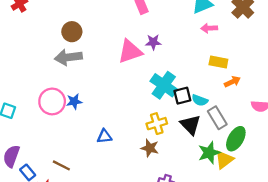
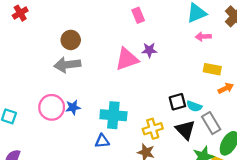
cyan cross: (164, 85) -> (113, 115), moved, turned -30

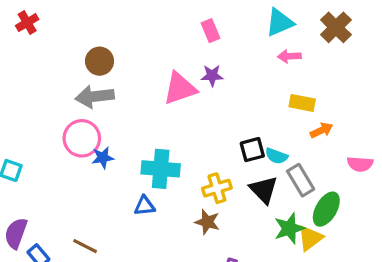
pink rectangle: (138, 15) -> (210, 31), moved
pink circle: (52, 107) -> (82, 138), moved

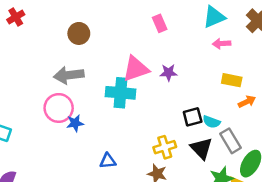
brown circle: (100, 61) -> (79, 33), moved
purple star: (212, 76) -> (169, 73), moved
cyan cross: (161, 169) -> (121, 93), moved

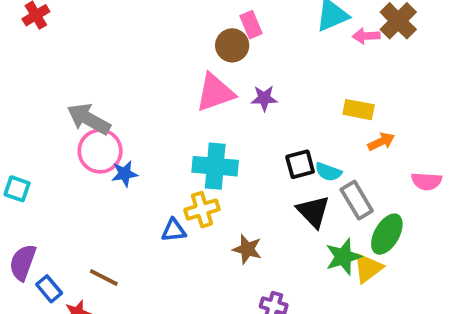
brown circle: (79, 33) -> (232, 45), moved
pink arrow: (222, 44) -> (366, 36), moved
gray arrow: (69, 75) -> (89, 119), moved, turned 36
cyan cross: (121, 93) -> (215, 166), moved
yellow cross: (165, 147) -> (202, 210), moved

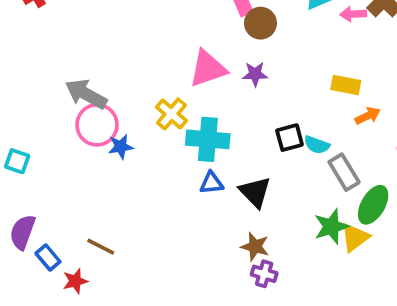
brown circle: (232, 45) -> (260, 23), moved
yellow cross: (202, 210) -> (171, 114), moved, turned -32
black triangle: (313, 211) -> (255, 192), moved
blue triangle: (174, 230) -> (211, 183), moved
brown star: (247, 249) -> (255, 247), moved

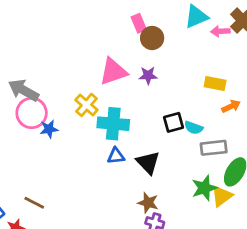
gray rectangle: (344, 172) -> (214, 148), turned -65

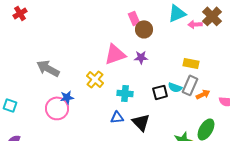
orange arrow: (231, 106) -> (203, 94), moved
pink circle: (32, 113) -> (57, 108), moved
cyan cross: (113, 124) -> (125, 93), moved, size x0.7
cyan semicircle: (194, 128) -> (175, 87), moved
gray rectangle: (214, 148) -> (190, 85), moved, turned -60

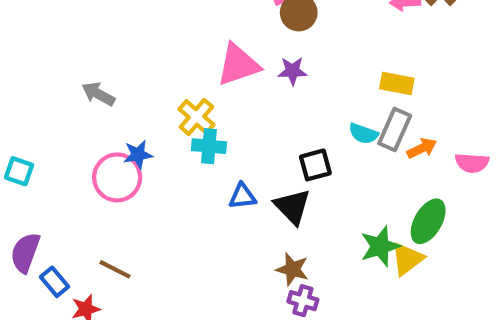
gray arrow: (48, 68) -> (98, 94), size x0.7
black square: (160, 92) -> (315, 165), moved
cyan cross: (125, 93) -> (209, 146), moved

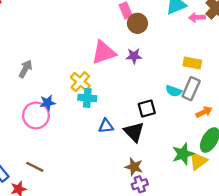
gray arrow: (98, 94) -> (25, 69), turned 90
orange arrow: (422, 148) -> (204, 112), moved
purple cross: (303, 301) -> (140, 184), turned -35

